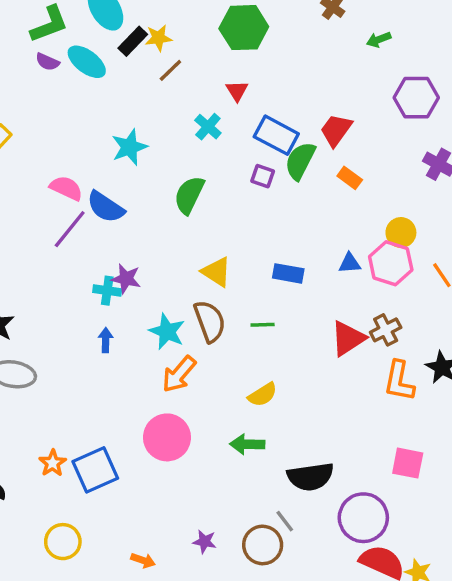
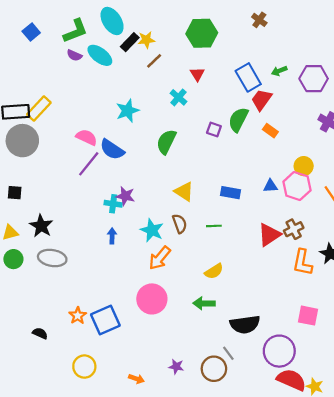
green arrow: (379, 40) -> (279, 71), moved
blue rectangle: (276, 135) -> (248, 77), moved, turned 32
brown semicircle: (210, 321) -> (180, 224), size x0.7

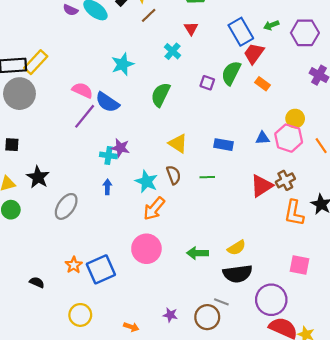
gray ellipse: (52, 258) -> (66, 206), moved, turned -64
yellow semicircle: (214, 271) -> (237, 248), moved
gray line: (228, 353) -> (221, 302), turned -32

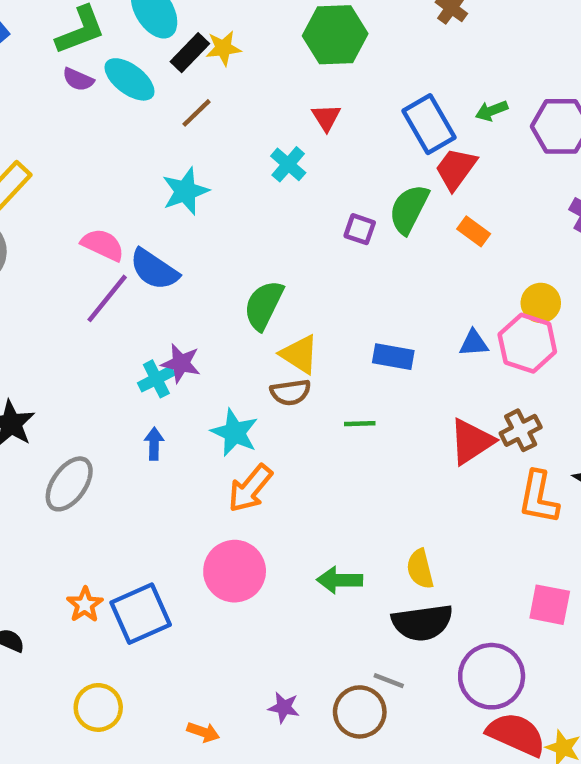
brown line: (149, 15) -> (197, 113), moved
green semicircle: (161, 95) -> (264, 305), moved
cyan cross: (108, 155) -> (156, 379), turned -35
brown semicircle: (174, 175) -> (290, 392), moved, turned 102
yellow semicircle: (237, 248) -> (420, 569), turned 108

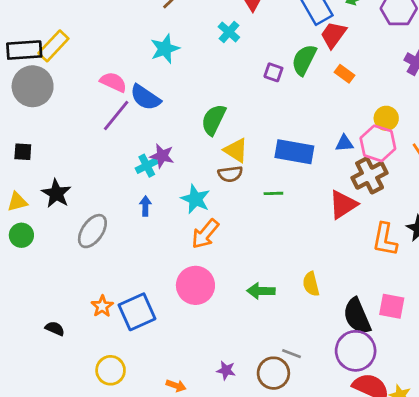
blue rectangle: (393, 357) -> (294, 152), size x1.5
brown cross: (521, 430) -> (370, 175), moved, size x1.4
black semicircle: (422, 623) -> (357, 316), moved, turned 75

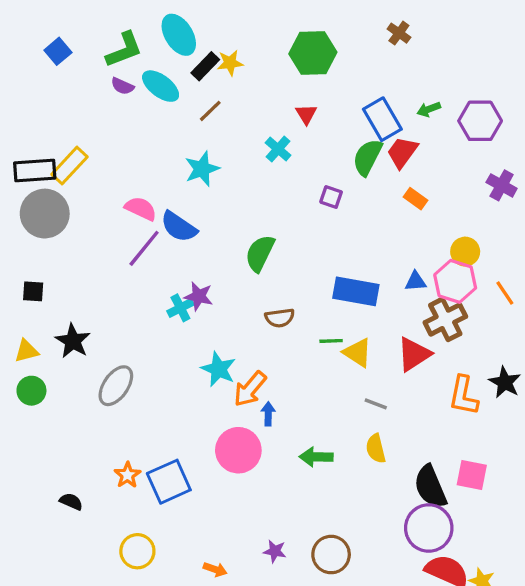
green semicircle: (304, 60) -> (367, 157), moved
yellow triangle: (236, 150) -> (358, 353), moved
cyan star: (195, 199) -> (219, 369), moved
blue arrow: (145, 206) -> (268, 414), moved
gray line: (292, 354) -> (376, 404), moved

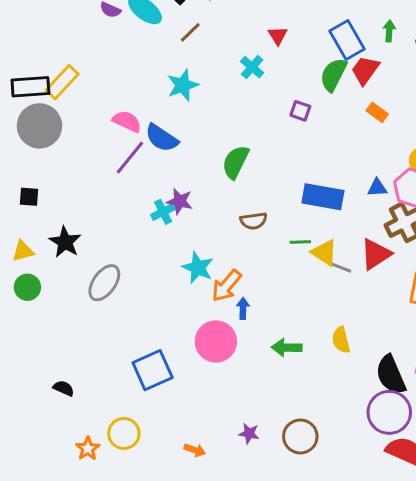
green arrow: (429, 109) -> (389, 31), turned 115
gray line: (376, 404) -> (341, 268), moved
orange star: (127, 475) -> (88, 449), moved

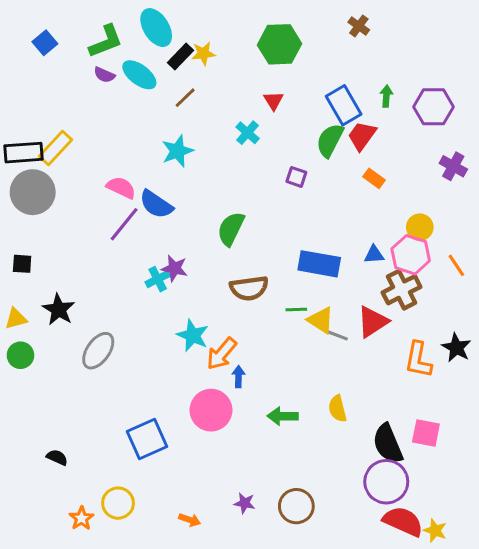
brown semicircle: (254, 221) -> (249, 288), size x1.4

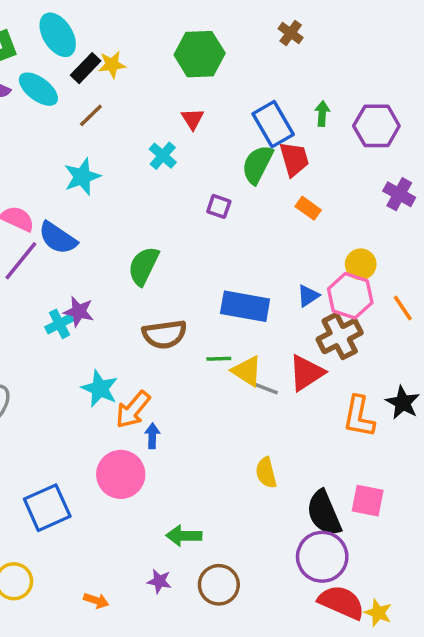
red trapezoid: (362, 136) -> (294, 159), turned 128
blue triangle: (374, 255) -> (308, 296), turned -30
green arrow: (283, 416) -> (184, 536), moved

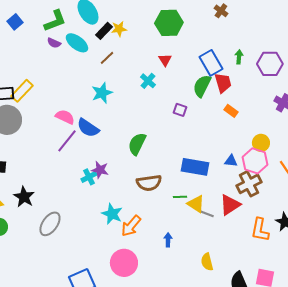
blue triangle: (308, 296) -> (231, 161), turned 40
blue arrow: (152, 436) -> (168, 240), moved

